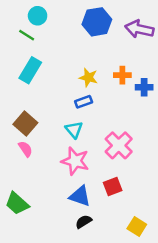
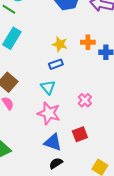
pink cross: (119, 145) -> (85, 100), size x0.6

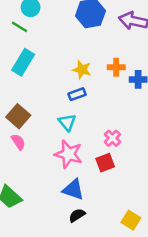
red square: (80, 134) -> (105, 163), moved

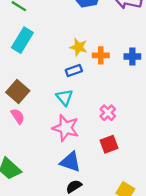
orange cross: (116, 67) -> (101, 55), moved
red square: (105, 163) -> (109, 144), moved

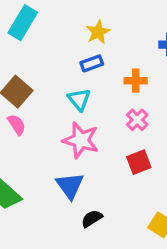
yellow star: (79, 47) -> (98, 32), turned 30
orange cross: (101, 55) -> (136, 81), moved
blue triangle: (70, 162) -> (70, 186), moved, turned 35

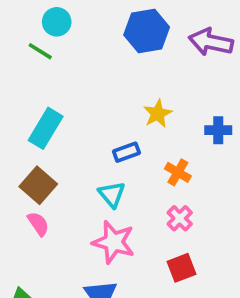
cyan rectangle: (23, 23) -> (46, 128), moved
yellow star: (98, 32) -> (158, 114), moved
orange cross: (136, 81) -> (178, 172), turned 30

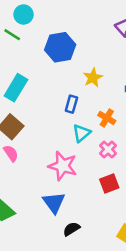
blue hexagon: (147, 31) -> (60, 47), moved
blue rectangle: (126, 152) -> (71, 104), turned -54
cyan triangle: (112, 194) -> (82, 133), moved, turned 30

